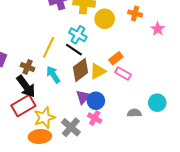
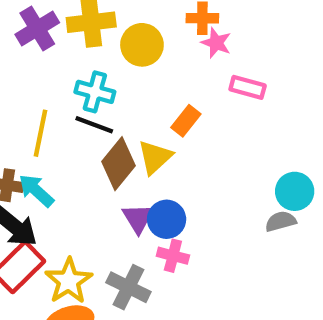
pink star: (158, 29) -> (216, 43), moved
pink rectangle: (123, 74) -> (248, 87), moved
cyan arrow: (53, 75) -> (36, 191), moved
gray semicircle: (134, 113) -> (281, 221), moved

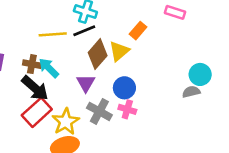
black line: (94, 125) -> (84, 31), turned -45
yellow line: (41, 133) -> (53, 34), turned 72
purple triangle: (138, 218) -> (86, 83), moved
gray cross: (128, 287) -> (99, 111), moved

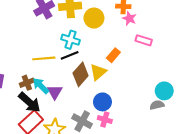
brown cross: (32, 64) -> (27, 83), turned -32
purple triangle: (86, 83) -> (55, 92), moved

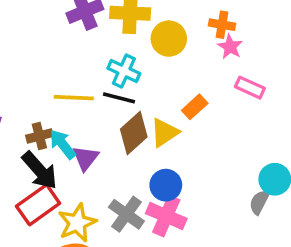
black line: (70, 55) -> (119, 98), turned 30
gray semicircle: (157, 105) -> (259, 202), turned -56
pink cross: (105, 119) -> (166, 216), size x1.5

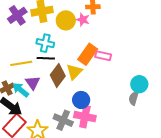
pink star: (230, 47) -> (83, 20), moved
pink rectangle: (250, 88) -> (103, 56), moved
orange rectangle: (195, 107) -> (88, 54), size x1.5
purple triangle: (85, 158) -> (33, 83), moved

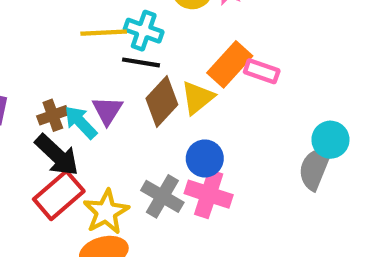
yellow line: (21, 63) -> (104, 33), moved
gray semicircle: (134, 98) -> (315, 168), size x1.5

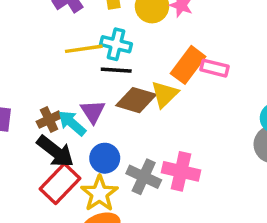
brown diamond: (162, 101) -> (136, 100), turned 69
blue circle: (205, 158) -> (105, 158), moved

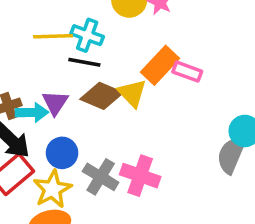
yellow triangle: (165, 94) -> (132, 93), turned -36
cyan arrow: (72, 123) -> (32, 112), turned 132

